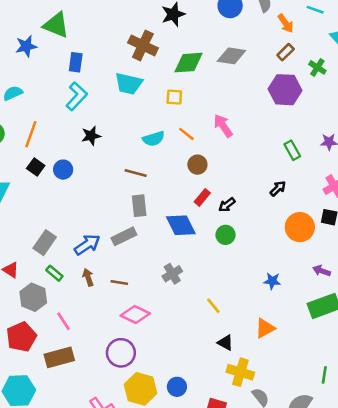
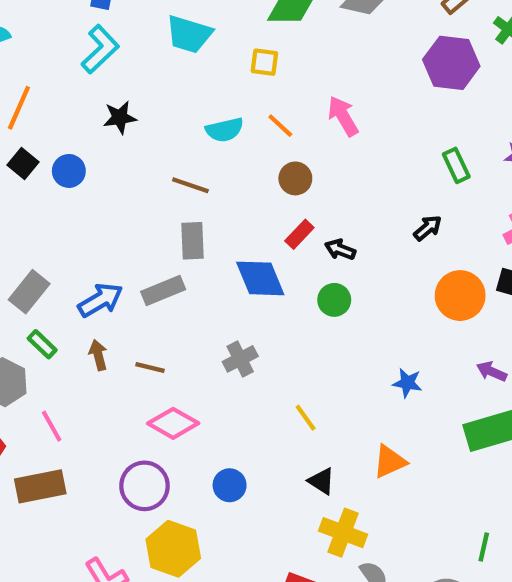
black arrow: (227, 205) -> (340, 250), turned 54
blue circle: (177, 387) -> (230, 485), moved

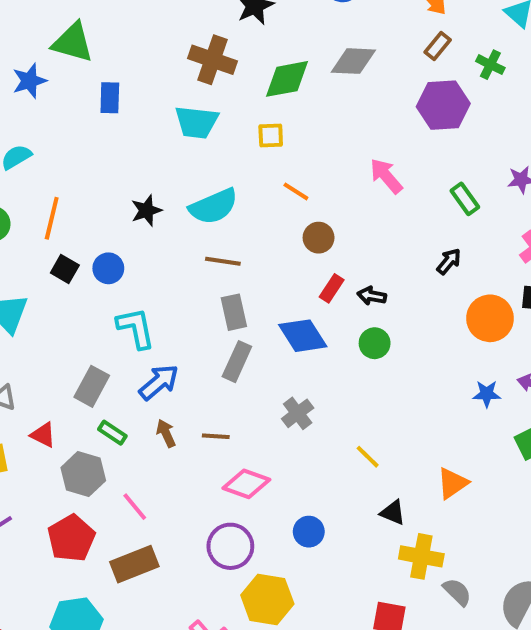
cyan L-shape: (100, 49) -> (136, 328), moved, turned -48
pink arrow: (343, 116) -> (386, 176), moved
cyan semicircle: (225, 130) -> (214, 206), moved, size x1.4
gray rectangle: (163, 290) -> (237, 362), moved, turned -33
blue star: (407, 383) -> (487, 394), moved

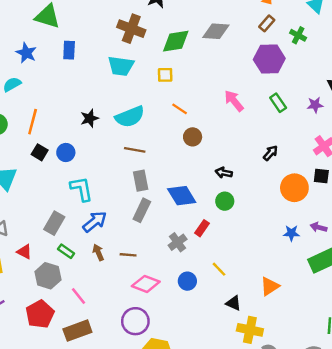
blue star: (29, 81) -> (26, 53), moved, turned -30
green rectangle: (465, 199) -> (278, 103), moved
red rectangle: (332, 288) -> (202, 228), moved
blue circle: (309, 532) -> (187, 281), moved

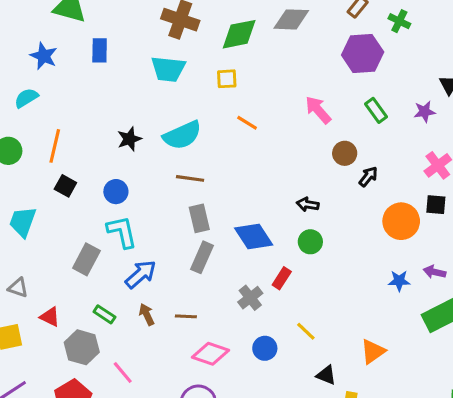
brown circle: (193, 137) -> (345, 153), moved
blue circle: (66, 153) -> (116, 192), moved
gray rectangle: (54, 223) -> (86, 259), moved

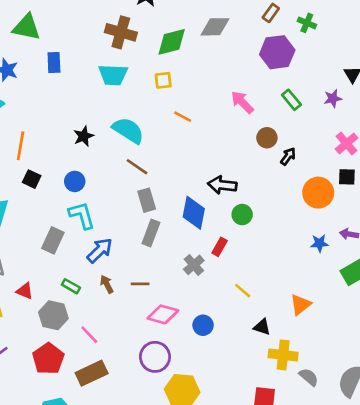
cyan semicircle: (182, 135) -> (128, 130), turned -120
brown line: (190, 178) -> (137, 167), turned 30
black arrow: (308, 204) -> (222, 185), moved, size x1.5
blue diamond: (254, 236) -> (194, 213), turned 48
blue circle: (265, 348) -> (203, 325), moved

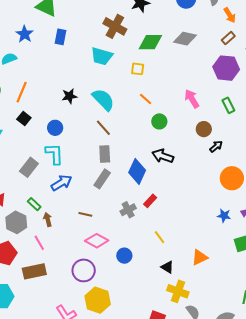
green circle: (242, 215) -> (159, 121), moved
brown arrow: (107, 284) -> (48, 220), moved

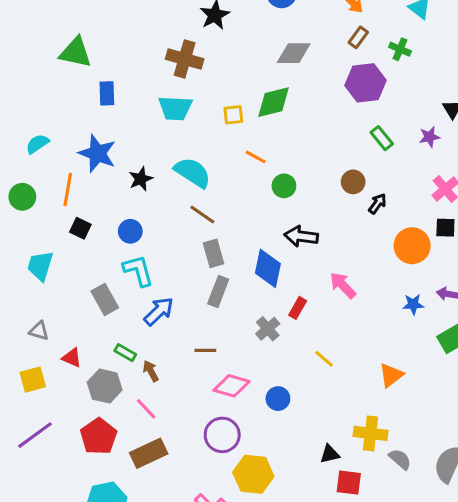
blue star: (25, 34) -> (97, 153), moved, size x1.4
green diamond: (150, 42) -> (274, 102), moved
pink arrow: (192, 99) -> (343, 285), moved
gray rectangle: (29, 167) -> (105, 299), turned -54
black triangle: (167, 267) -> (330, 454), moved, turned -32

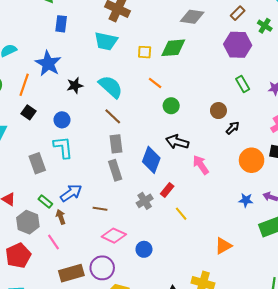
pink arrow: (343, 285) -> (201, 165), moved
gray rectangle: (218, 292) -> (115, 170), turned -48
blue arrow: (159, 311) -> (71, 193), moved
yellow line: (324, 359) -> (181, 214), moved
brown rectangle: (149, 453) -> (71, 273), moved

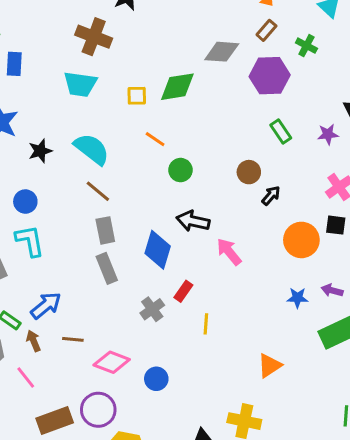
gray diamond: (192, 17) -> (222, 52), moved
brown line: (100, 209) -> (73, 339), moved
yellow line: (181, 214) -> (206, 324), turned 48

